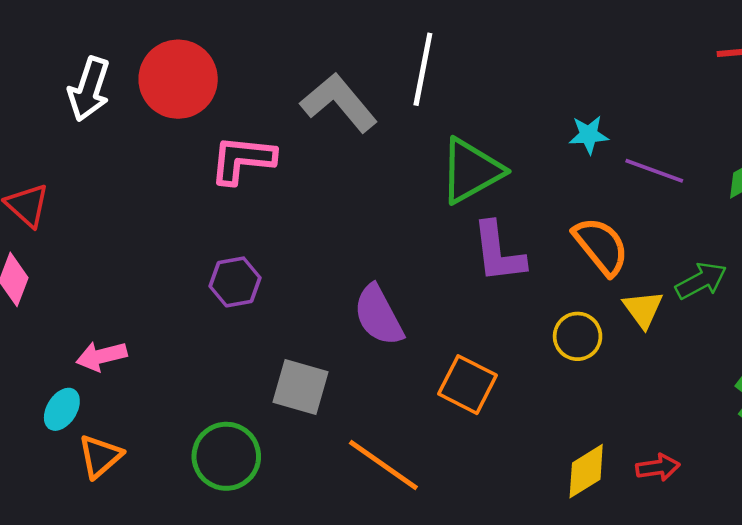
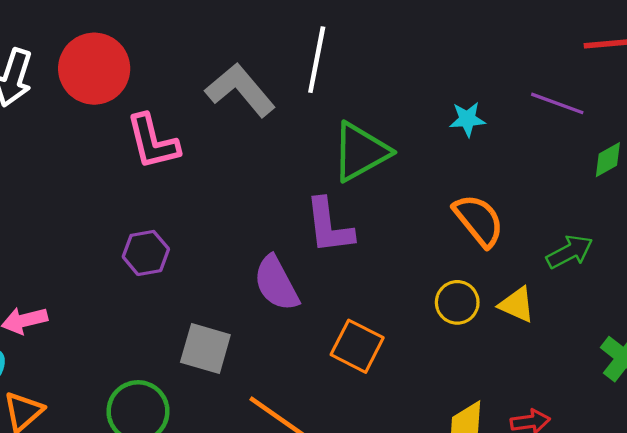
pink L-shape: (242, 160) -> (153, 142), turned -110
purple line: (654, 171) -> (557, 103), moved
purple L-shape: (498, 252) -> (329, 226), moved
yellow triangle: (643, 309) -> (517, 305), moved, turned -30

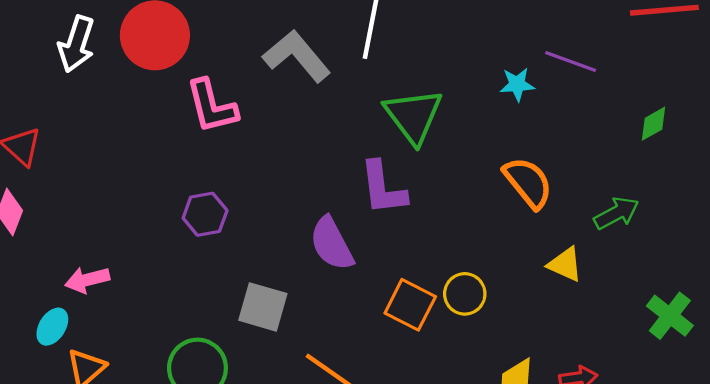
purple line: (557, 103) -> (571, 61), moved
green triangle: (361, 152) -> (413, 116), turned -38
yellow circle: (457, 302) -> (465, 294), moved

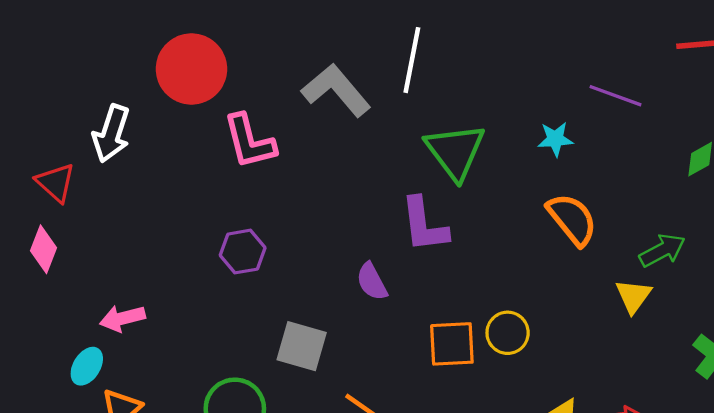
white arrow: (76, 44) -> (111, 134), moved
cyan star: (517, 84) -> (555, 139), moved
purple semicircle: (332, 244) -> (372, 282), size x0.7
yellow triangle: (565, 264) -> (633, 296), moved, turned 42
orange square: (410, 305) -> (452, 344), turned -30

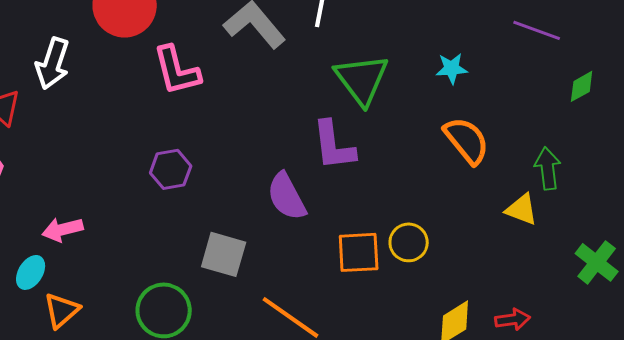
purple line: (616, 96) -> (537, 30), moved
green arrow: (662, 250) -> (548, 168), turned -69
purple semicircle: (372, 282) -> (287, 196), size x1.4
yellow triangle: (633, 296) -> (522, 209), turned -45

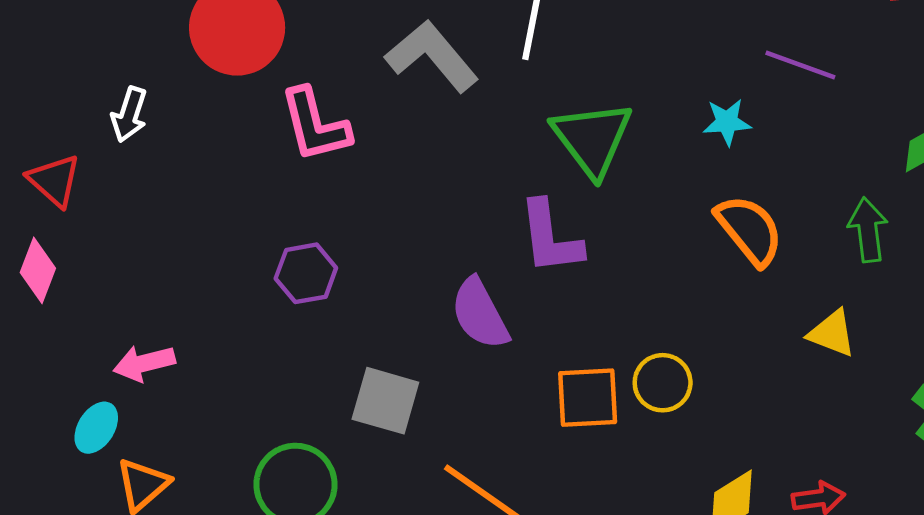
purple line: (537, 30) -> (800, 65), moved
white arrow: (53, 63) -> (129, 114), size x0.7
green arrow: (548, 168) -> (868, 230), moved

